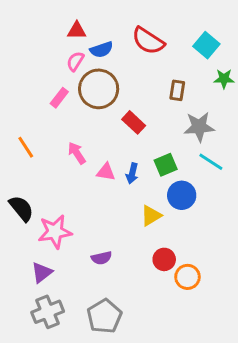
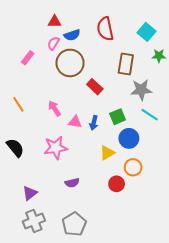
red semicircle: (148, 41) -> (105, 29), turned 45
brown rectangle: (177, 90) -> (126, 64), size x1.5
pink rectangle: (59, 98) -> (28, 58), moved
pink star: (55, 232) -> (56, 148), moved
orange circle: (187, 277) -> (133, 167), moved

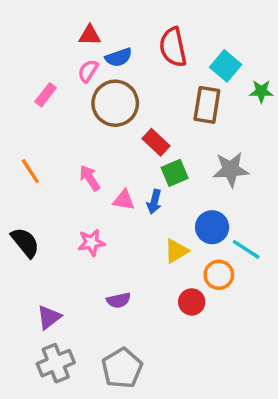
cyan square: (146, 32) -> (226, 66), moved
gray star: (141, 90) -> (231, 169), moved
cyan line: (150, 115) -> (246, 249), moved
green square: (118, 117) -> (175, 173), moved
pink star: (56, 148) -> (91, 243), size x0.7

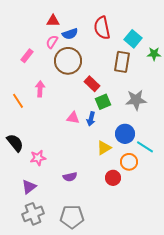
pink arrow: (90, 178) -> (40, 89), moved, turned 35
pink star: (91, 243) -> (38, 158), moved
gray pentagon: (122, 368) -> (72, 217), turned 30

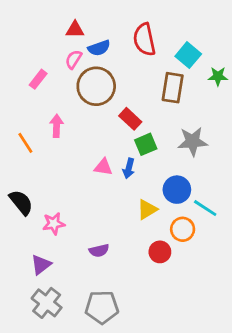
gray cross: (33, 214) -> (47, 303), turned -30

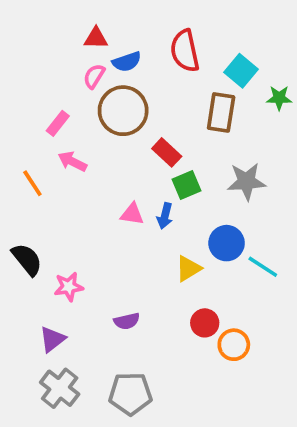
pink rectangle: (38, 79) -> (58, 123), moved
pink arrow: (57, 126) -> (72, 161), turned -65
orange circle: (183, 229) -> (234, 345), moved

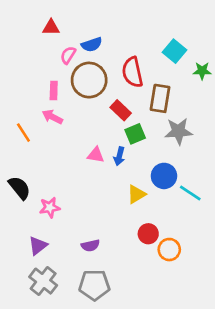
red triangle: (96, 38) -> (51, 27), moved
red semicircle: (185, 51) -> (132, 72), moved
brown rectangle: (221, 112) -> (160, 98), moved
pink rectangle: (58, 123) -> (54, 91), moved, turned -36
purple semicircle: (127, 321) -> (90, 246), moved

